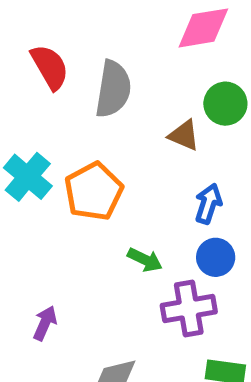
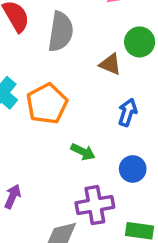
blue circle: (216, 257) -> (133, 169), moved
purple cross: (189, 309) -> (95, 205), moved

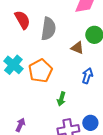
green arrow: (83, 152) -> (61, 99), turned 80
blue circle: (133, 169) -> (90, 123), moved

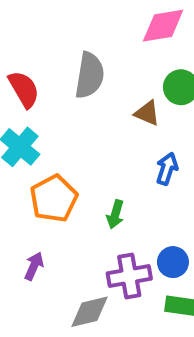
red semicircle: (22, 20) -> (24, 89), moved
orange pentagon: (40, 71) -> (54, 199), moved

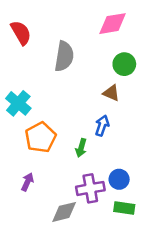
red semicircle: (24, 89) -> (21, 33), moved
brown triangle: (147, 113) -> (111, 93), moved
blue arrow: (167, 169) -> (102, 126), moved

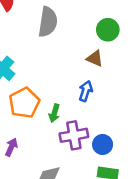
green arrow: (81, 148) -> (54, 113), moved
purple cross: (90, 188) -> (74, 135), moved

